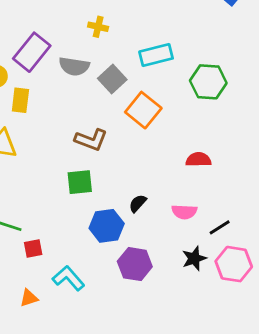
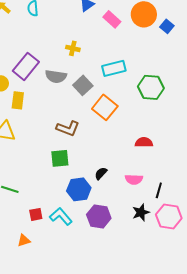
black line: (220, 227) -> (159, 190), turned -42
red square: (33, 249) -> (36, 214), moved
cyan L-shape: (68, 278) -> (61, 216), moved

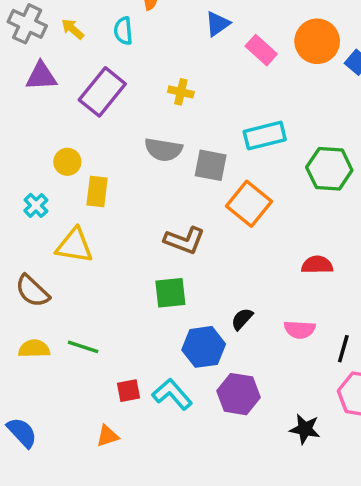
yellow cross: (73, 48) -> (181, 92), moved
purple rectangle: (26, 66) -> (102, 92), moved
gray square: (83, 85) -> (211, 165), turned -36
black star: (141, 212) -> (305, 429), moved, turned 30

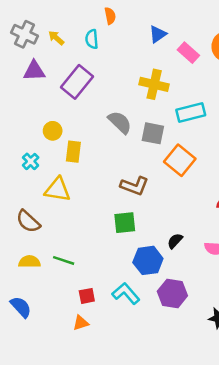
yellow cross: (181, 92) -> (154, 84), moved, size x1.6
gray semicircle: (163, 150) -> (120, 122), turned -145
red square: (128, 391) -> (87, 296), moved
blue semicircle: (22, 433) -> (21, 307), moved

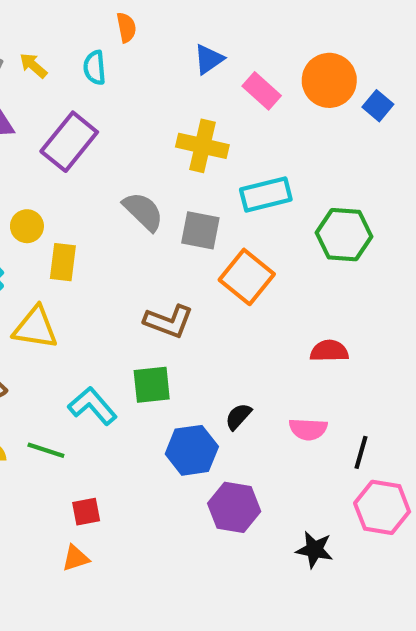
cyan L-shape: (126, 293) -> (92, 406), moved

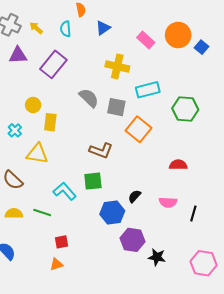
blue triangle: (209, 59) -> (103, 28), moved
pink hexagon: (382, 507) -> (203, 263), moved
black star: (314, 550) -> (157, 257), moved

